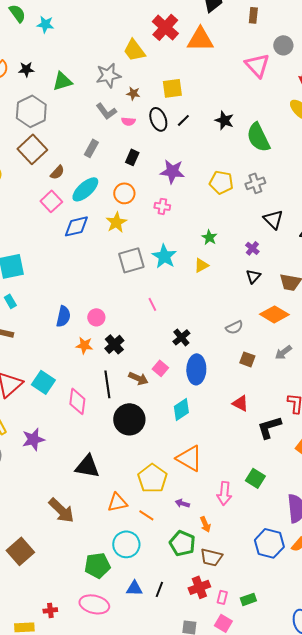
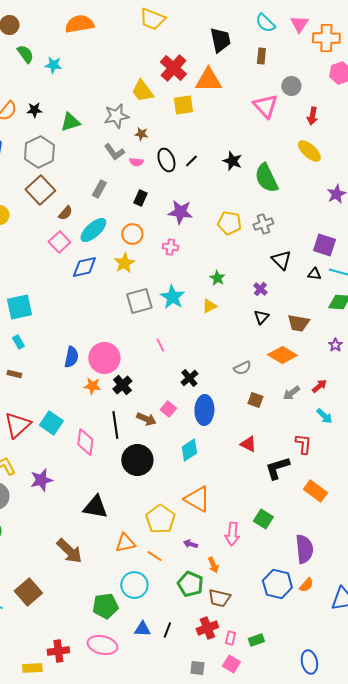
yellow square: (172, 88) -> (183, 105), moved
pink circle: (96, 317) -> (104, 358), size x1.8
red cross: (50, 610) -> (58, 651), size x1.5

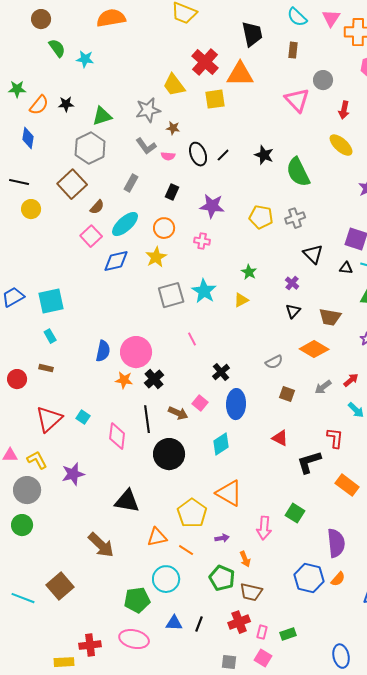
gray hexagon: (39, 152) -> (90, 148), moved
cyan square: (51, 423) -> (83, 417), size x0.6
purple arrow: (190, 544) -> (222, 538), turned 152

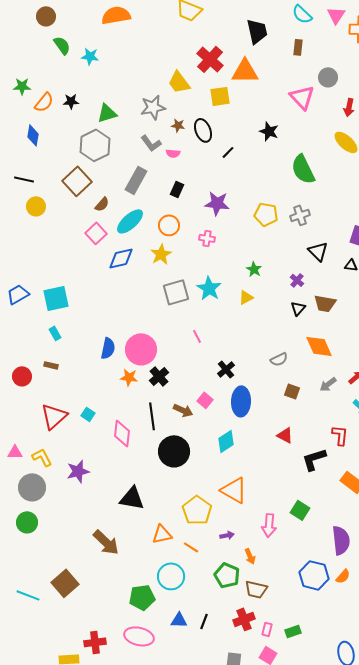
black ellipse: (198, 154) -> (203, 130), moved
black star: (264, 155) -> (269, 131), moved
gray rectangle: (131, 183) -> (136, 180), size x1.5
brown trapezoid: (330, 317) -> (325, 303), moved
orange diamond: (314, 349) -> (319, 346), turned 36

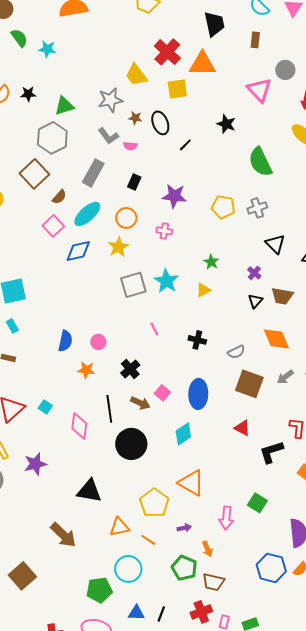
pink circle: (141, 349) -> (98, 342), size x0.5
black cross: (226, 369) -> (197, 340), moved, turned -36
black cross: (159, 376) -> (130, 369), moved
brown square: (292, 391) -> (249, 384), size x1.8

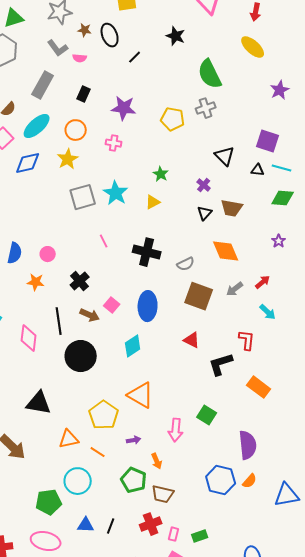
gray cross: (257, 208) -> (206, 108), moved
black cross: (197, 340) -> (147, 252), size x1.5

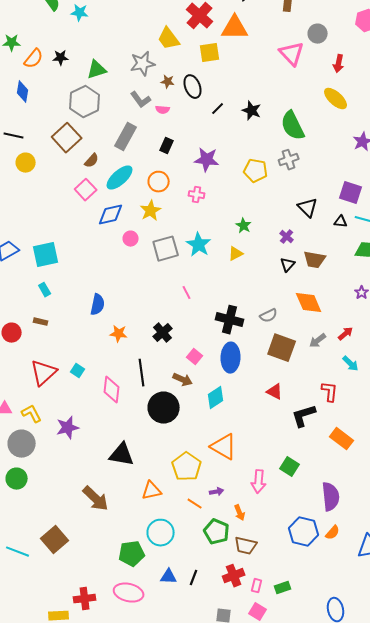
black star: (176, 36) -> (252, 111), moved
black cross: (147, 252) -> (230, 320), moved
pink circle: (48, 254) -> (131, 239), moved
brown arrow: (90, 315) -> (183, 380), moved
orange line: (98, 452) -> (195, 504), moved

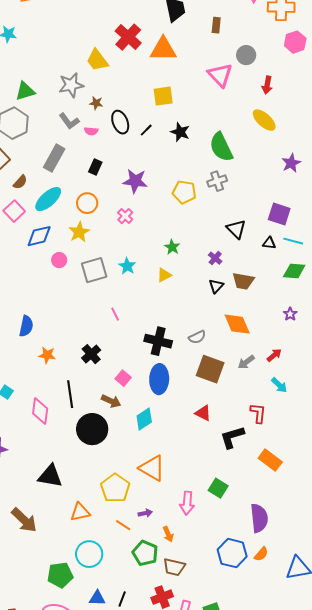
yellow square: (210, 53) -> (163, 96), moved
black ellipse: (193, 87) -> (120, 122), moved
pink cross: (197, 195) -> (125, 216), turned 35
cyan star: (199, 245) -> (127, 266), size x0.7

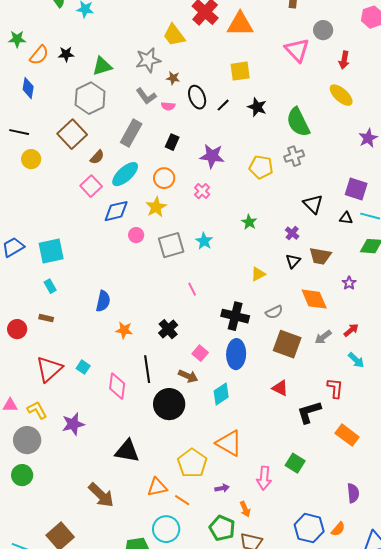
yellow triangle: (164, 275) -> (258, 274), moved
purple star: (290, 314) -> (349, 283), moved
purple semicircle: (259, 518) -> (353, 493), moved, size x0.7
orange line: (123, 525) -> (182, 500), moved

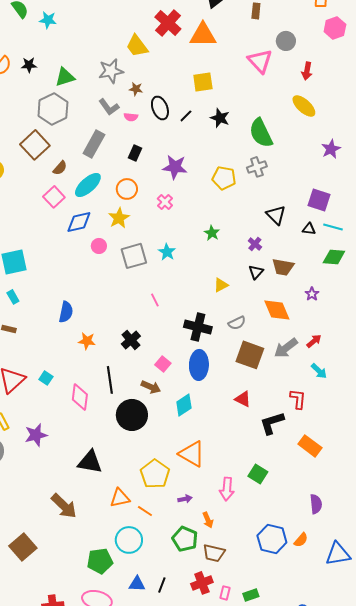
gray arrow: (323, 337) -> (286, 348), size x1.4

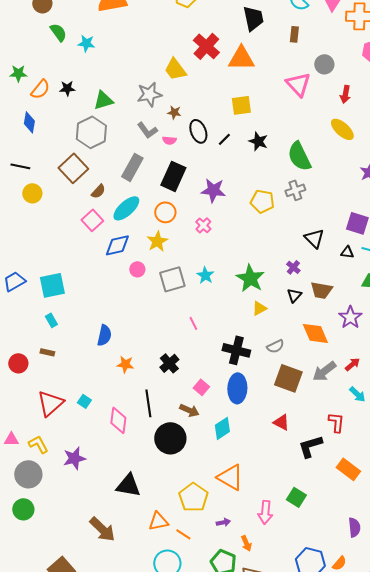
black rectangle: (135, 153) -> (173, 176), size x1.8
green star: (212, 233) -> (250, 278), moved, size x1.8
purple star: (312, 294) -> (350, 317), size x1.6

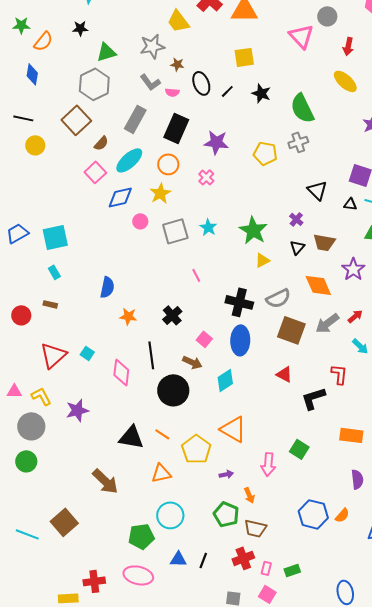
black star: (67, 88) -> (80, 28), moved
gray semicircle: (275, 346) -> (278, 298), size x1.4
orange rectangle: (348, 469) -> (351, 435), moved, turned -30
orange line: (183, 534) -> (162, 434), moved

